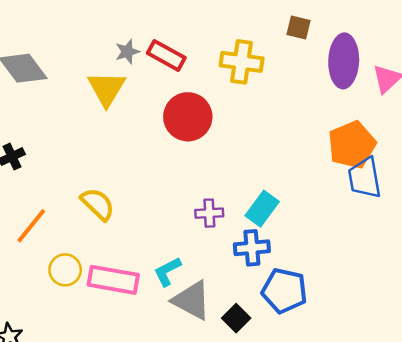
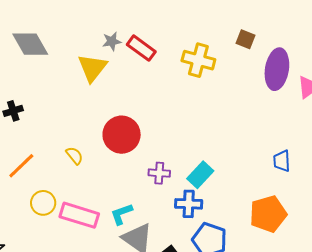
red circle: (188, 117) -> (122, 135), moved
orange pentagon: (352, 145) -> (268, 214), moved
blue trapezoid: (365, 178) -> (282, 161), size x0.7
yellow semicircle: (98, 204) -> (74, 155), size x0.7

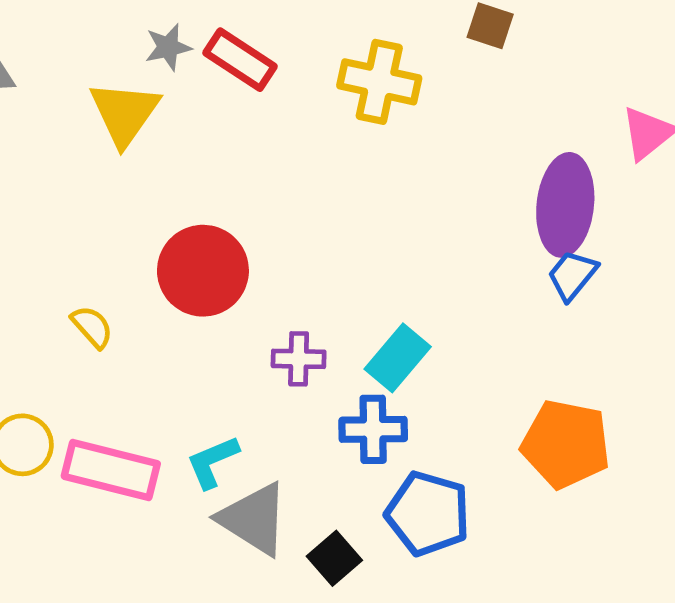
purple ellipse: (277, 69) -> (565, 205), moved
blue trapezoid: (282, 161) -> (572, 275), moved, turned 45
orange pentagon: (268, 214) -> (566, 444), turned 30

